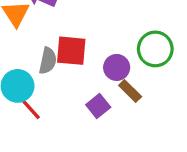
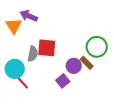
purple circle: (117, 67) -> (74, 66), moved
brown rectangle: (130, 91) -> (87, 63), moved

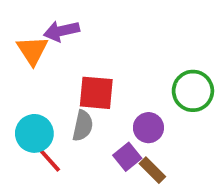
purple arrow: (29, 16) -> (61, 31), turned -36
gray semicircle: (33, 54) -> (83, 126), moved
brown rectangle: (87, 63) -> (152, 170), moved

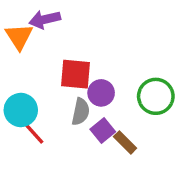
green circle: (193, 91) -> (156, 96), moved
gray semicircle: (83, 126) -> (81, 112), moved
purple circle: (148, 128) -> (101, 93), moved

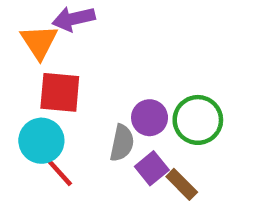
red square: (75, 74) -> (60, 92), moved
green circle: (156, 96) -> (198, 120), moved

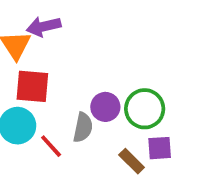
purple square: (152, 168) -> (160, 148), moved, turned 35
red line: (60, 173) -> (51, 146), moved

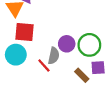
red line: (51, 146) -> (44, 65), moved

